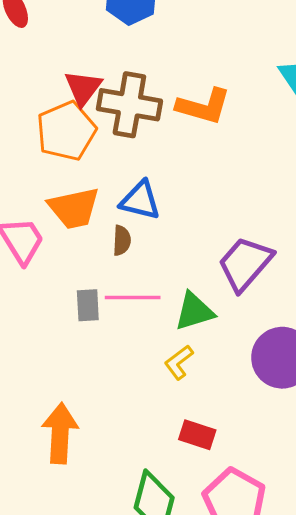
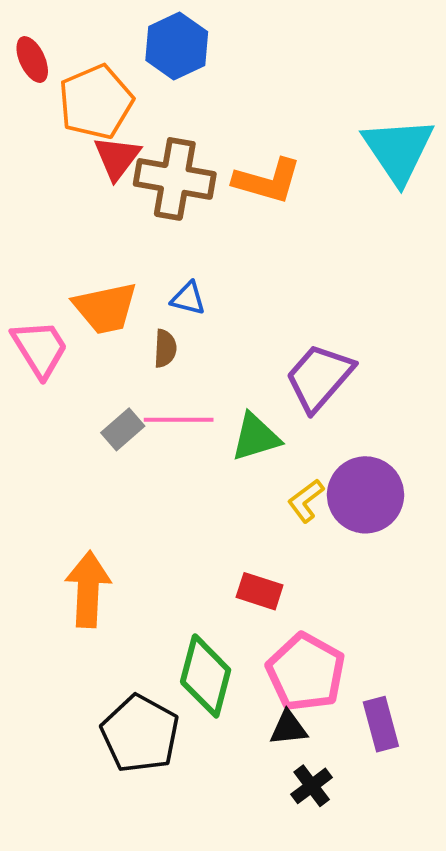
orange pentagon: (66, 131) -> (96, 102), moved
blue triangle: (140, 200) -> (188, 298), size x0.7
gray rectangle: (88, 305) -> (123, 429), turned 52
yellow L-shape: (179, 362) -> (306, 501), moved

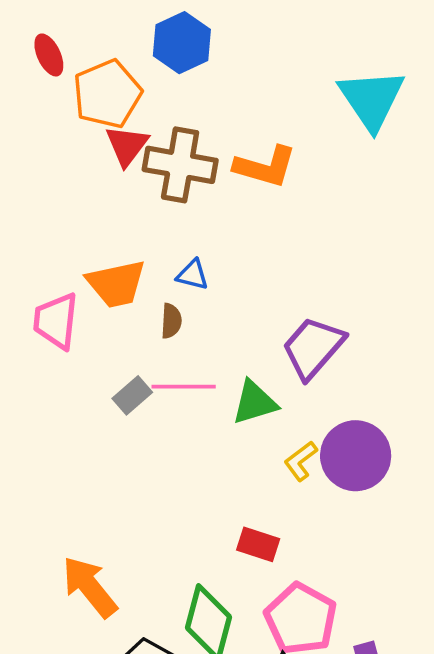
cyan triangle: (398, 150) -> (372, 99), moved
pink trapezoid: (40, 348) -> (56, 321), turned -142
orange arrow: (88, 589) -> (90, 587), moved, turned -42

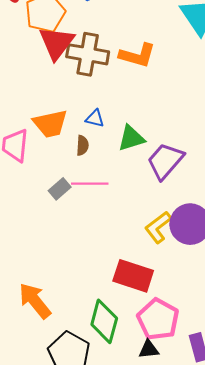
red triangle: (127, 145) -> (57, 43), size x1.4
green triangle: (255, 402) -> (131, 138), moved
yellow L-shape: (301, 461) -> (158, 227), size x1.4
red rectangle: (258, 544) -> (133, 276), size x1.6

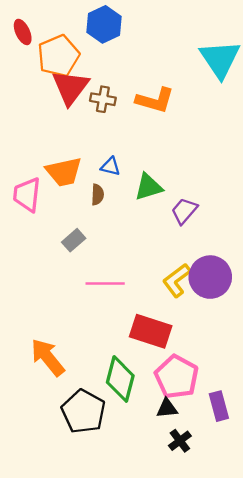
brown cross: (88, 54) -> (103, 99), size x0.6
purple trapezoid: (165, 161) -> (184, 211), size x0.7
pink line: (90, 184) -> (105, 284), moved

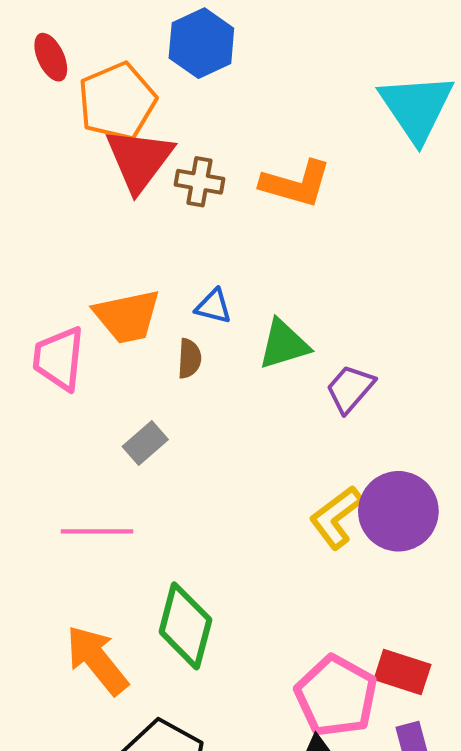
pink line: (105, 284) -> (97, 531), moved
red rectangle: (151, 331) -> (402, 672), moved, size x0.7
green diamond: (120, 379) -> (185, 626), moved

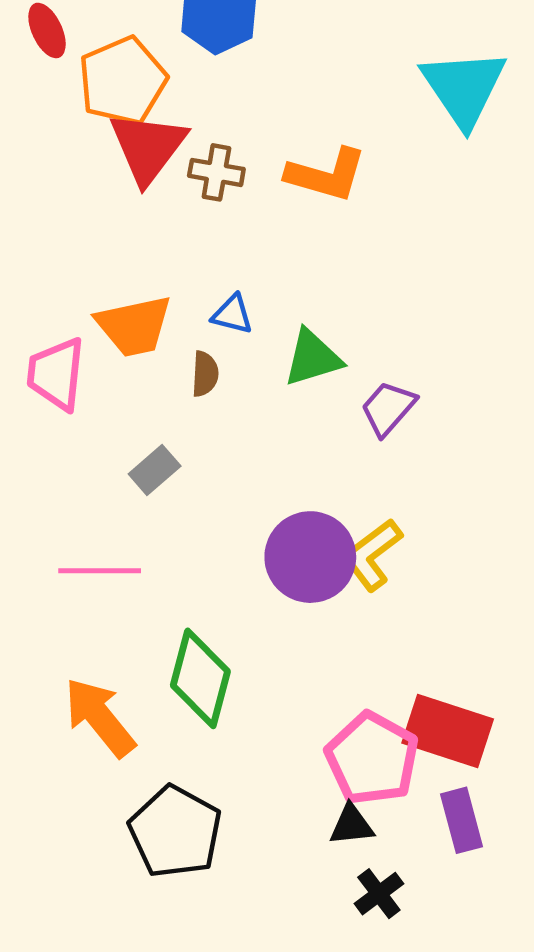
purple circle: (398, 511) -> (310, 557), moved
red rectangle: (402, 672) -> (448, 731), size x1.4

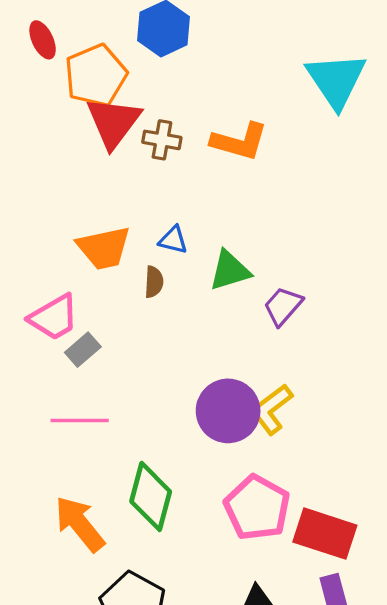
pink trapezoid: (56, 374) -> (54, 317), moved, turned -126
gray rectangle: (155, 470) -> (83, 350), moved
pink pentagon: (372, 759) -> (257, 508), moved

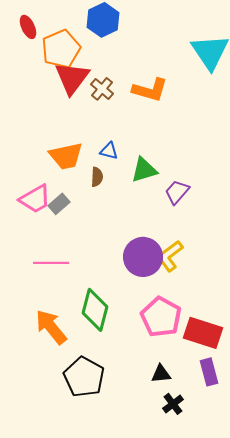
brown cross: (162, 140) -> (102, 89), turned 30
gray rectangle: (83, 350) -> (59, 204), moved

